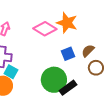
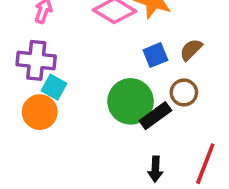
brown circle: (96, 68) -> (184, 92), moved

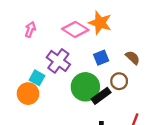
brown semicircle: (191, 50) -> (133, 58), moved, turned 88
purple cross: (36, 60) -> (58, 61), moved, turned 30

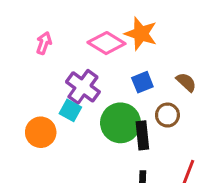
cyan square: (37, 78) -> (70, 110), moved
black rectangle: (101, 96) -> (142, 135), turned -60

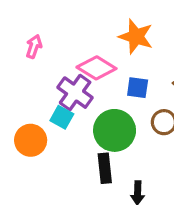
pink diamond: (106, 43) -> (96, 68), moved
blue square: (142, 82) -> (138, 88), turned 30
black rectangle: (142, 135) -> (105, 168), moved

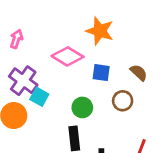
purple cross: (75, 93) -> (23, 81), moved
green circle: (115, 130) -> (82, 107), size x0.6

